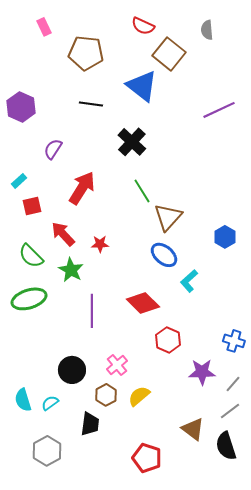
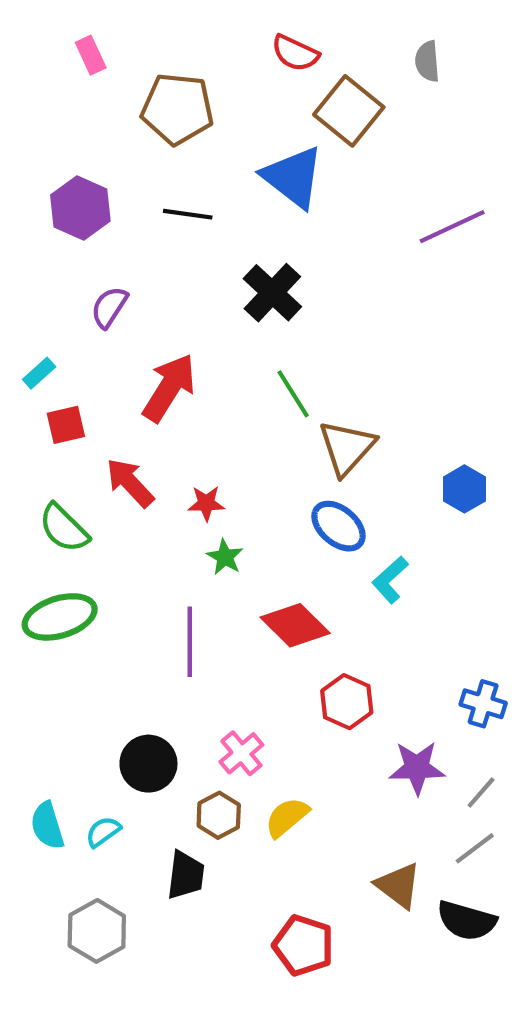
purple hexagon: (21, 107) -> (80, 208), moved
green star: (71, 270) -> (225, 557), moved, size x0.7
black semicircle: (226, 446) -> (467, 921), turned -56

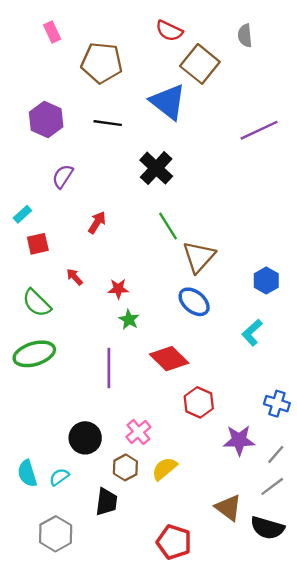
red arrow: (169, 388) -> (97, 222), size x0.6
red arrow: (130, 483) -> (75, 277), size x0.6
cyan L-shape: (390, 580) -> (252, 333), moved

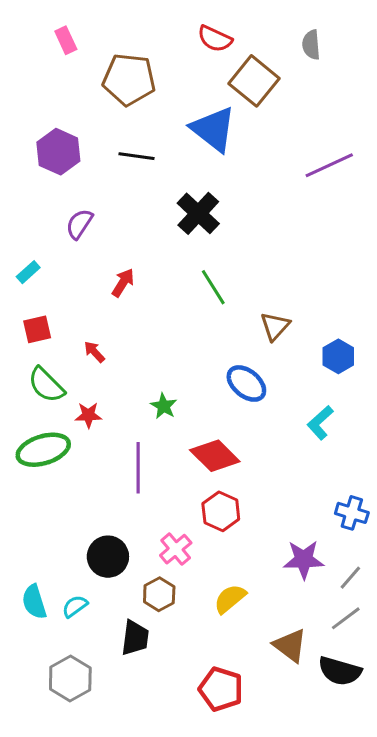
red square: (38, 244) -> (37, 329), moved
brown triangle: (199, 257) -> (275, 326), moved, size x0.7
red star: (118, 289) -> (88, 415), moved
red hexagon: (199, 402) -> (221, 511), moved
yellow semicircle: (164, 469) -> (230, 599), moved

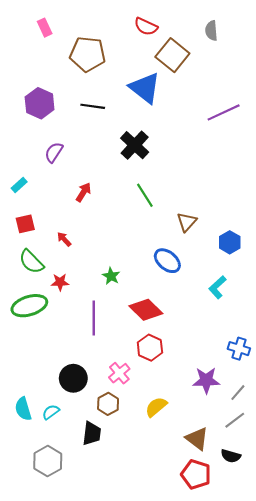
black semicircle: (340, 671) -> (231, 456), size x0.7
red pentagon: (221, 689) -> (196, 474), moved

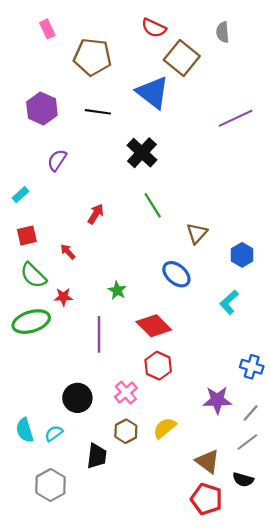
red arrow: (84, 192) -> (96, 214), moved
brown hexagon: (108, 404) -> (126, 431), moved

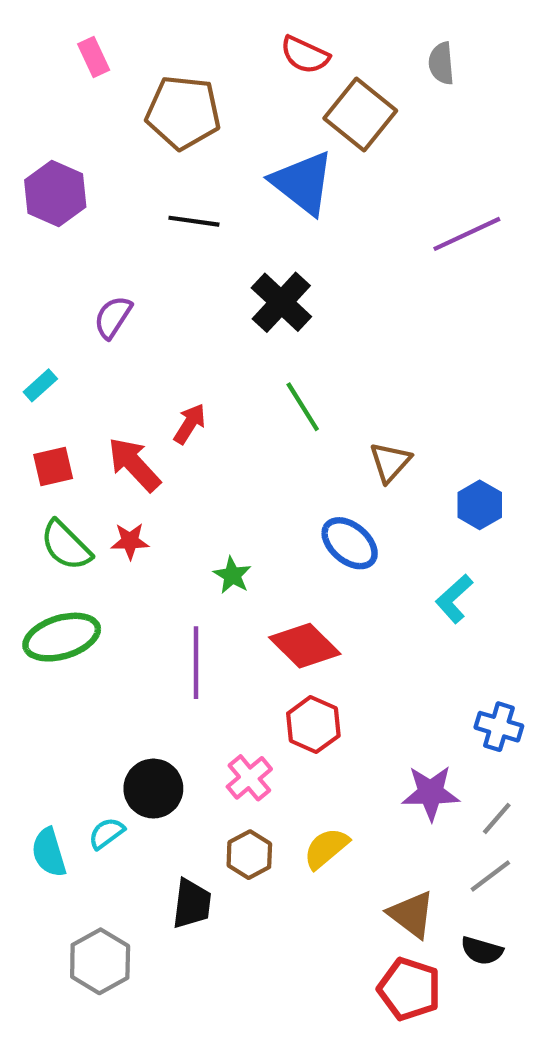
purple hexagon: (42, 109) -> (55, 193), moved
red arrow: (68, 252) -> (134, 464), moved, size x1.8
red star: (63, 297) -> (130, 541), moved
cyan semicircle: (54, 433) -> (106, 833), moved

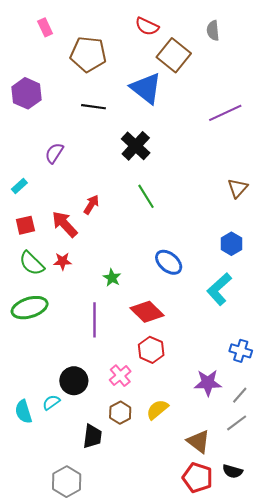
brown triangle: (390, 462) -> (238, 188), moved
cyan L-shape: (454, 599) -> (219, 289), size x1.4
black semicircle: (482, 951) -> (233, 471), moved
gray hexagon: (100, 961) -> (67, 482), moved

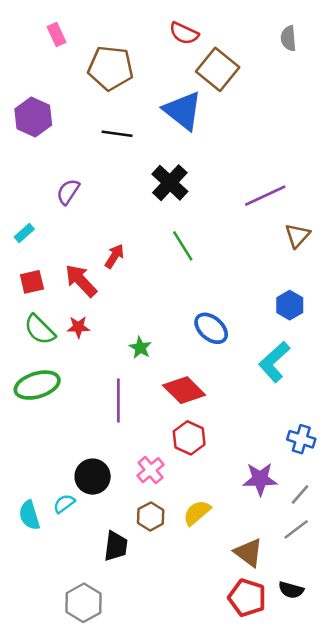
gray semicircle: (213, 30) -> (288, 38), moved
purple line: (225, 113) -> (265, 196), moved

